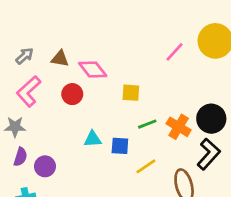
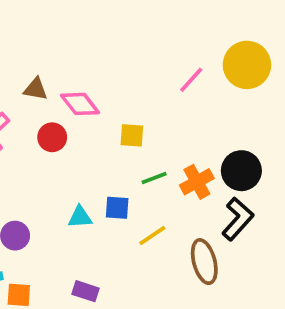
orange cross: (179, 127) -> (197, 182), turned 30
cyan triangle: (93, 139) -> (80, 217), moved

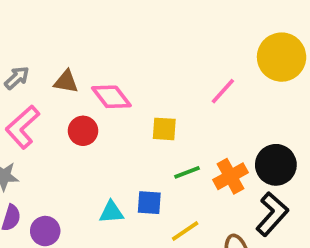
pink line: (191, 80) -> (223, 91), moved

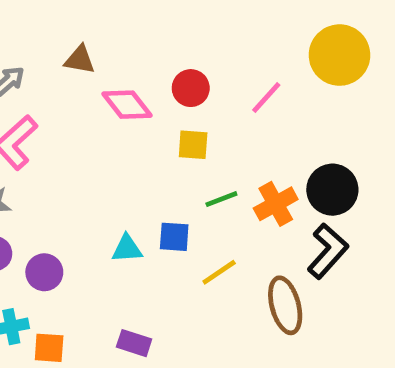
brown triangle: (66, 82) -> (80, 60), moved
red circle: (83, 131) -> (191, 88), moved

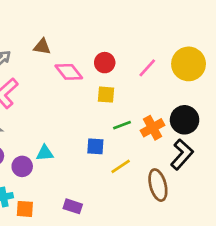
yellow circle: (339, 55) -> (189, 64), moved
cyan triangle: (127, 249) -> (45, 153), moved

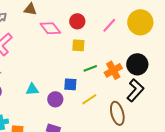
purple circle: (22, 166) -> (55, 99), moved

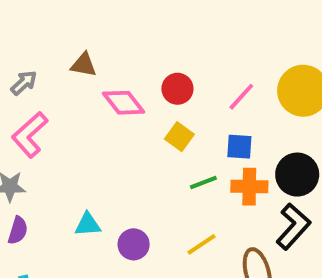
yellow square: (78, 45) -> (179, 137), turned 32
orange cross: (113, 70) -> (249, 187), turned 30
blue square: (70, 84) -> (239, 147), moved

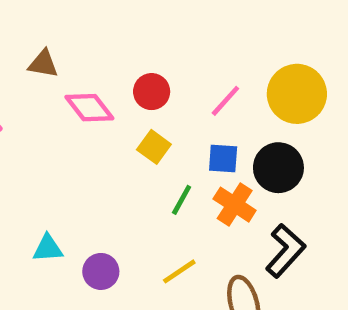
black circle: (297, 175) -> (278, 168), moved
green line: (203, 183) -> (182, 200), turned -40
orange cross: (249, 187) -> (235, 205), turned 32

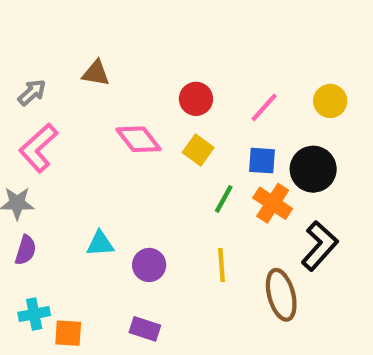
yellow circle: (297, 94) -> (330, 101), size x0.6
pink diamond: (89, 108) -> (138, 139), moved
yellow line: (179, 271) -> (222, 265), turned -60

